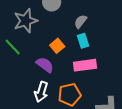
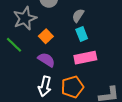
orange square: (57, 46) -> (46, 36), moved

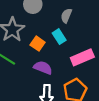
cyan rectangle: (82, 34) -> (59, 37), moved

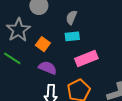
cyan rectangle: (59, 37) -> (72, 36), moved, turned -64

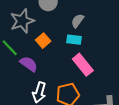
pink rectangle: (86, 59) -> (83, 65), turned 60
purple semicircle: (48, 68) -> (29, 64), moved

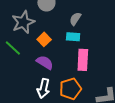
purple semicircle: (29, 64) -> (45, 62), moved
pink rectangle: (83, 65) -> (83, 60), turned 45

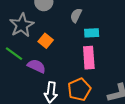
cyan rectangle: (73, 37) -> (92, 33), moved
purple semicircle: (45, 62) -> (37, 66), moved

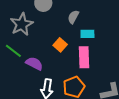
orange square: (46, 41) -> (60, 45), moved

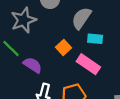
gray semicircle: (73, 17) -> (81, 18), size x1.5
pink rectangle: (84, 57) -> (88, 64), turned -60

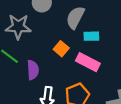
gray star: (23, 20) -> (18, 27), turned 30
purple semicircle: (33, 65) -> (33, 70), turned 60

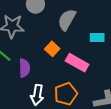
cyan rectangle: (91, 36) -> (97, 37), moved

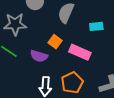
purple semicircle: (24, 68) -> (39, 56), moved, turned 114

